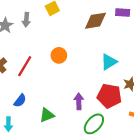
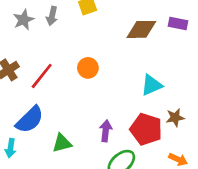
blue semicircle: (20, 101) -> (30, 120), size x1.6

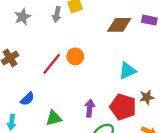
gray arrow: (52, 16) -> (57, 14), moved
red line: (42, 76) -> (52, 64), moved
blue semicircle: (30, 120) -> (27, 99), size x0.6

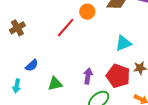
orange circle: (75, 56) -> (87, 12), moved
red line: (52, 64) -> (66, 28), moved

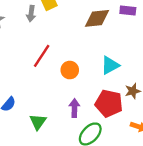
orange circle: (87, 12) -> (70, 70), moved
green triangle: (55, 84) -> (38, 122), turned -35

